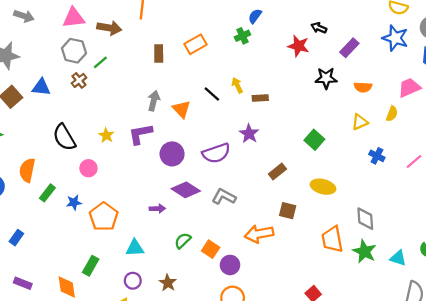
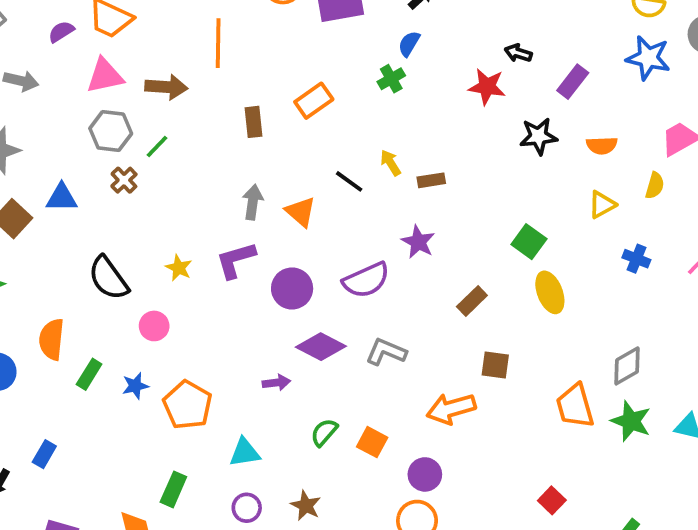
yellow ellipse: (323, 187) -> (550, 292), moved, turned 60
gray diamond: (365, 219) -> (627, 366), turned 70
purple circle: (230, 265) -> (425, 474), moved

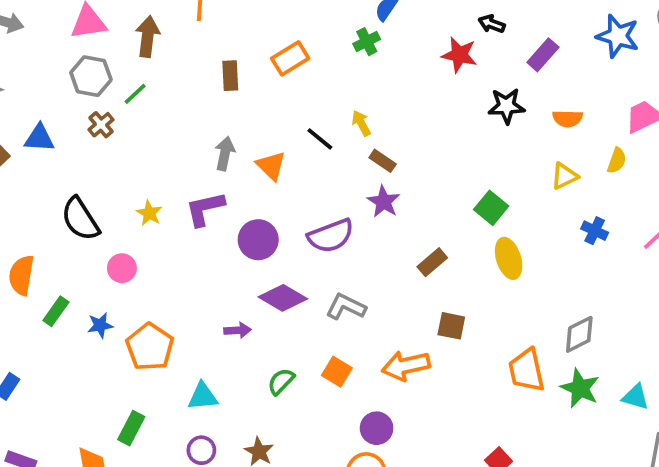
brown arrow: (166, 87) -> (148, 37), turned -90
brown rectangle: (431, 180) -> (383, 161), moved, turned 40
orange square: (372, 442) -> (337, 372), moved

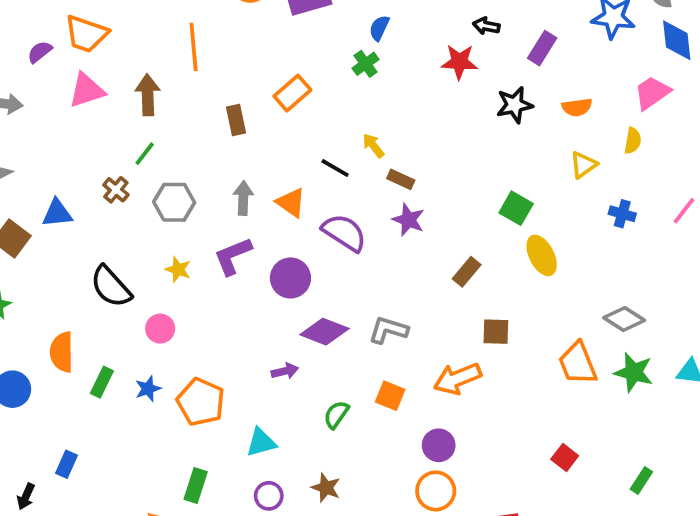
gray hexagon: (91, 76) -> (174, 202), moved
purple semicircle: (331, 236) -> (344, 233), moved, turned -117
gray diamond: (579, 334) -> (624, 319), turned 69

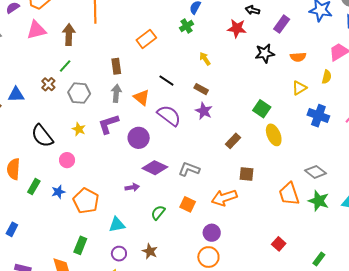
brown rectangle: (236, 120) -> (116, 66), moved
yellow arrow: (373, 146) -> (205, 59), moved
blue cross: (622, 214) -> (318, 116), size x1.5

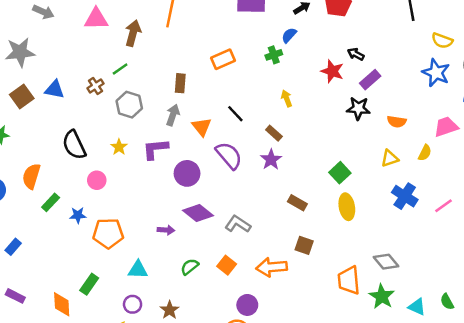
purple rectangle: (282, 24) -> (370, 80), moved
brown rectangle: (233, 141) -> (297, 203), turned 63
orange pentagon: (86, 201) -> (108, 233), turned 30

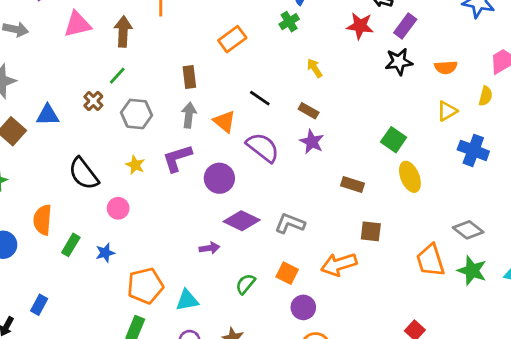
orange pentagon: (108, 233) -> (145, 286), moved
purple circle: (247, 305) -> (303, 307), moved

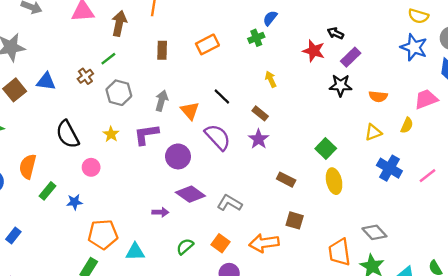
brown rectangle: (189, 77) -> (162, 50), moved

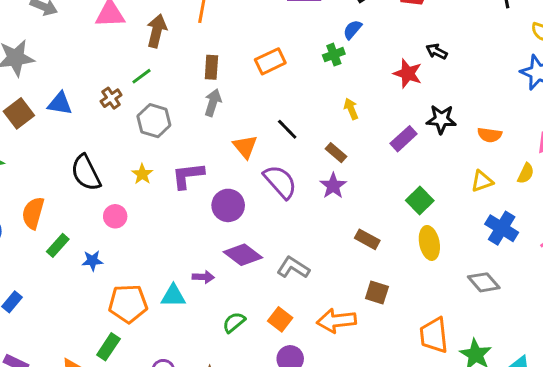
purple rectangle: (351, 57) -> (404, 139), moved
gray arrow: (162, 101) -> (213, 103), moved
gray diamond: (374, 232) -> (484, 282), moved
cyan triangle: (135, 252) -> (173, 296), moved

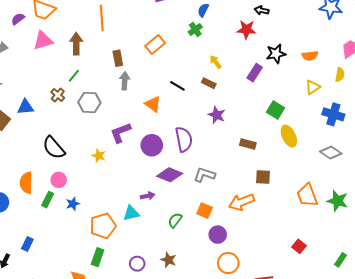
brown rectangle: (336, 153) -> (209, 83), moved
yellow star: (142, 174) -> (99, 156), moved
purple semicircle: (280, 182) -> (184, 139), moved, turned 45
pink circle: (115, 216) -> (59, 180), moved

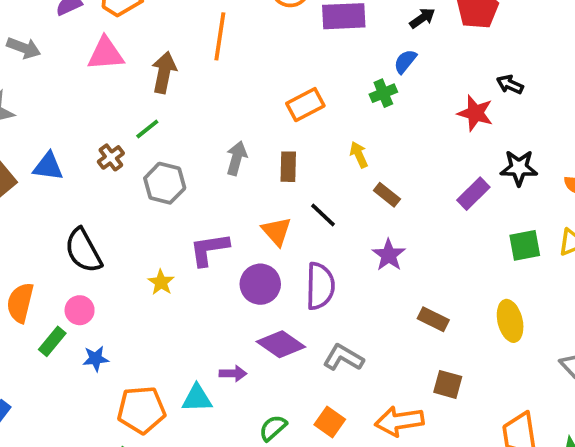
brown rectangle: (118, 58) -> (288, 167), moved
yellow arrow: (216, 62) -> (359, 155), moved
black line: (177, 86) -> (323, 215), moved
orange triangle: (153, 104) -> (277, 231), moved
green square: (276, 110) -> (525, 245), moved, turned 36

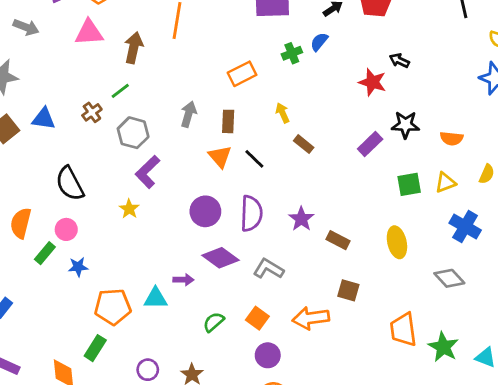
green cross: (383, 93) -> (292, 53), moved
orange triangle: (277, 231) -> (220, 157), moved
purple L-shape: (209, 249) -> (148, 172), moved, turned -36
purple star: (389, 255) -> (301, 219), moved

